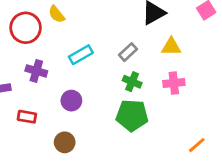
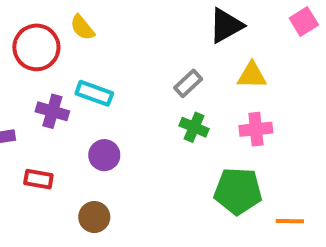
cyan rectangle: (81, 55) -> (94, 93), moved, turned 50
green pentagon: (132, 115) -> (238, 191), moved
orange line: (197, 145) -> (290, 221), turned 42

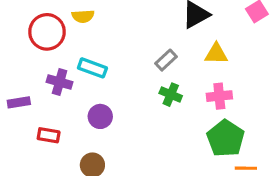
yellow semicircle: (82, 27) -> (83, 16), turned -55
green pentagon: (238, 191) -> (226, 138), moved, turned 30

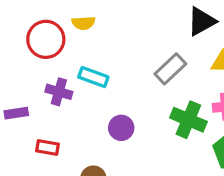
gray rectangle: (166, 60) -> (170, 69), size x1.4
green cross: (171, 95) -> (188, 120), moved, size x1.5
purple circle: (100, 116) -> (121, 128), moved

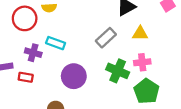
purple circle: (121, 128) -> (74, 76), size x1.5
red rectangle: (47, 148) -> (26, 77), moved

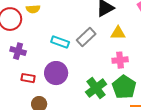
cyan rectangle: (56, 43) -> (60, 42), moved
green cross: (118, 71) -> (96, 88), moved, turned 30
red rectangle: (26, 77) -> (28, 78), moved

